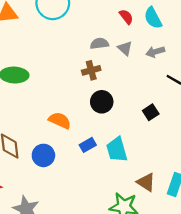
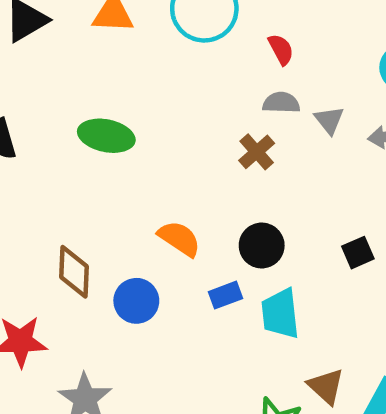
red semicircle: (126, 17) -> (281, 49), moved
brown cross: (91, 70) -> (257, 152), turned -36
black circle: (102, 102) -> (262, 246), moved

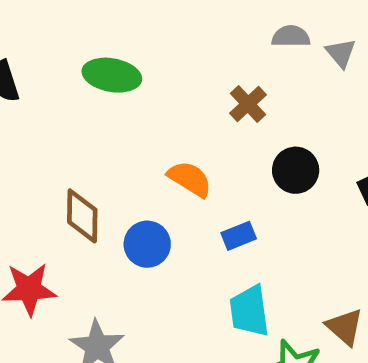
brown cross: (257, 152) -> (248, 104), moved
black circle: (262, 246) -> (296, 170), moved
cyan trapezoid: (280, 314) -> (249, 311), moved

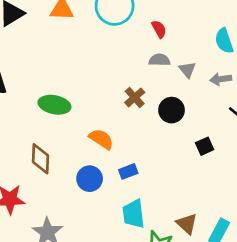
green ellipse: (112, 75) -> (55, 105), moved
black circle: (296, 170) -> (172, 110), moved
blue circle: (147, 244) -> (90, 179), moved

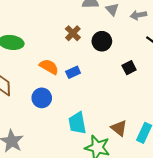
blue rectangle: (128, 171) -> (73, 72), moved

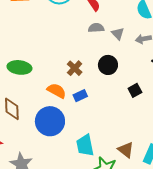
brown cross: (73, 33) -> (75, 68), moved
blue circle: (42, 98) -> (50, 121), size x1.5

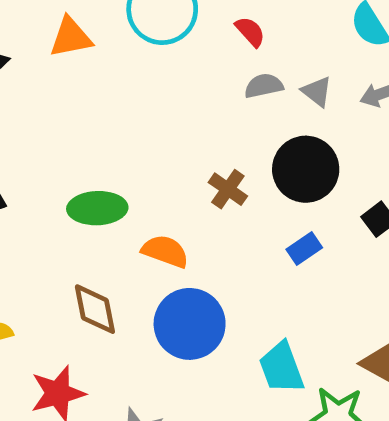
black circle: (108, 65) -> (306, 169), size x1.4
orange semicircle: (57, 91) -> (165, 251), moved
blue rectangle: (80, 96) -> (304, 248), moved

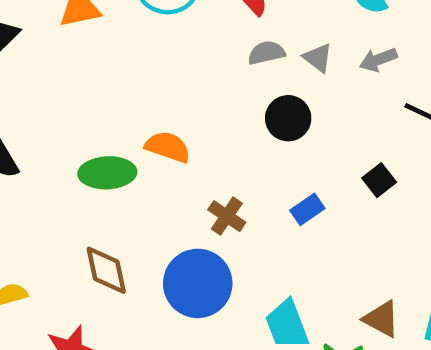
black circle: (306, 169) -> (288, 118), moved, size x0.7
brown cross: (228, 189) -> (227, 216), moved
orange semicircle: (165, 251) -> (168, 147), moved

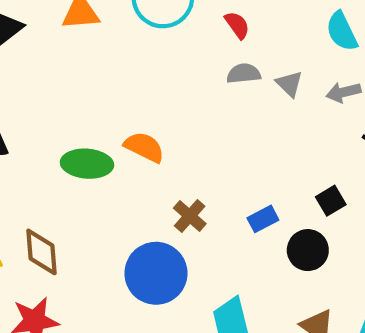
black circle: (288, 118) -> (308, 250), moved
brown diamond: (106, 270) -> (42, 252), moved

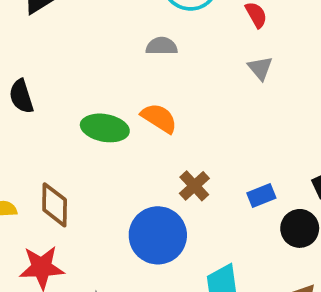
gray semicircle: (244, 74) -> (162, 46), moved
gray triangle: (289, 84) -> (260, 68), moved

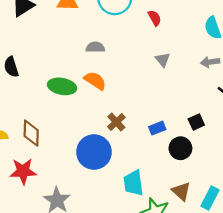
gray semicircle: (162, 46) -> (95, 47), moved
gray triangle: (260, 68) -> (163, 60), moved

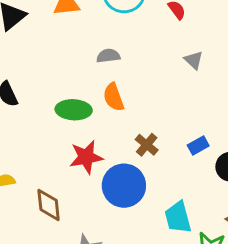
orange semicircle: (95, 81) -> (114, 97), turned -135
brown diamond: (31, 133) -> (49, 205), moved
red star: (23, 171) -> (86, 157), moved

